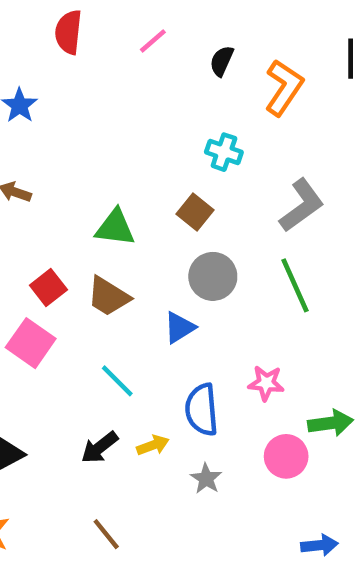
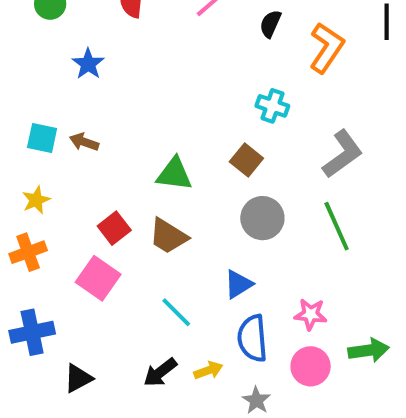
blue triangle: (179, 328) -> (238, 284), moved
pink circle: (286, 456) -> (311, 366), moved

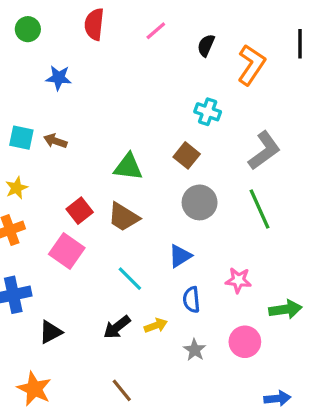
blue star: (88, 64) -> (59, 78), turned -30
blue semicircle: (252, 338) -> (191, 300), size x0.7
pink circle: (311, 366) -> (245, 342), moved

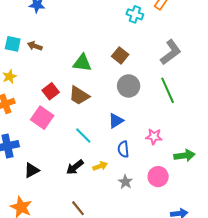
cyan cross: (208, 112) -> (135, 14), moved

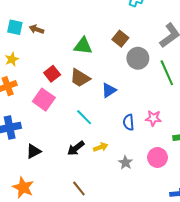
gray circle: (129, 86) -> (138, 58), moved
blue triangle: (116, 121) -> (109, 90), moved
blue semicircle: (123, 149) -> (129, 122), moved

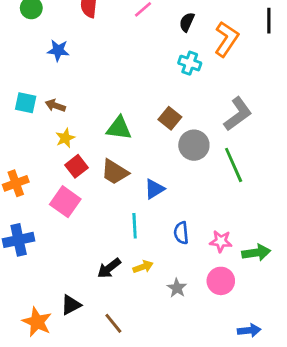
yellow star: (12, 59) -> (65, 138), moved
cyan line: (84, 117) -> (135, 226), moved, turned 42
pink star: (153, 118) -> (221, 241), moved
black triangle: (33, 151) -> (71, 305), moved

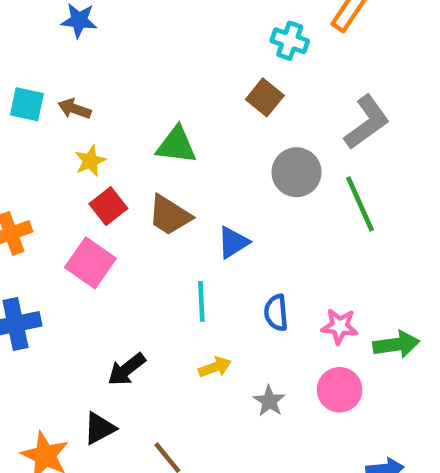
brown square: (170, 118) -> (265, 97), moved
black arrow: (109, 268) -> (127, 369), moved

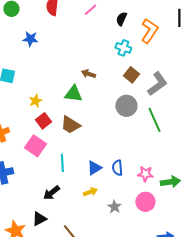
brown square: (265, 97) -> (131, 75), moved
brown arrow: (74, 109) -> (88, 74), moved
blue triangle: (233, 242) -> (94, 168), moved
cyan line: (201, 301) -> (62, 163), moved

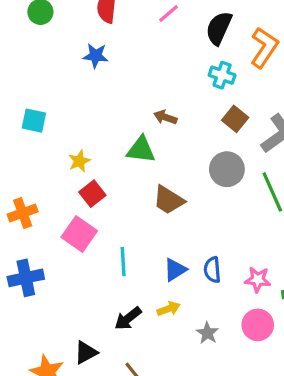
black semicircle: (121, 19) -> (219, 28), size x1.5
blue star: (30, 39) -> (96, 56), moved
brown trapezoid: (70, 125) -> (169, 200), moved
black arrow: (51, 193) -> (128, 318), moved

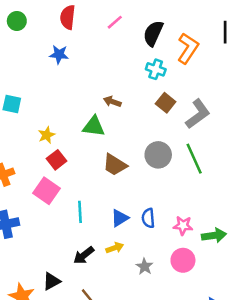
gray circle: (227, 169) -> (158, 155), moved

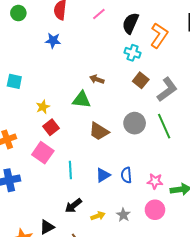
yellow arrow: (115, 248) -> (98, 216), moved

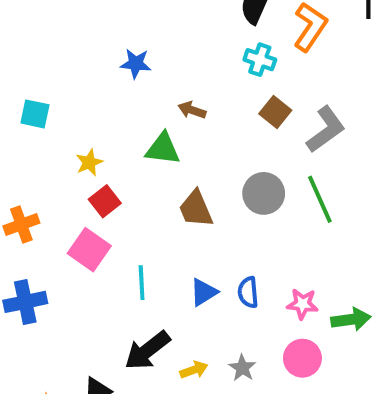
blue star: (53, 41) -> (136, 64), moved
brown trapezoid: (99, 131) -> (196, 209), turned 35
black arrow: (73, 206) -> (147, 350), size x1.4

